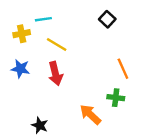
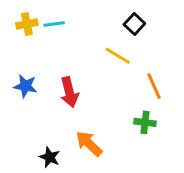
yellow cross: (22, 34) -> (27, 24), moved
yellow line: (57, 45) -> (118, 56), moved
orange arrow: (90, 115) -> (89, 144), moved

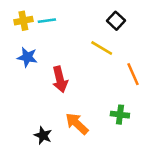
blue star: (25, 86) -> (27, 57), moved
green cross: (145, 122) -> (120, 115), moved

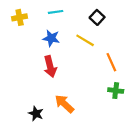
cyan line: (47, 21) -> (56, 12), moved
blue star: (27, 57) -> (51, 38), moved
green cross: (120, 115) -> (116, 91), moved

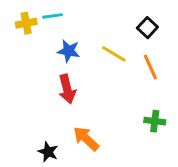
cyan line: (56, 12) -> (52, 16), moved
black square: (97, 17) -> (147, 28), moved
orange line: (111, 62) -> (150, 67), moved

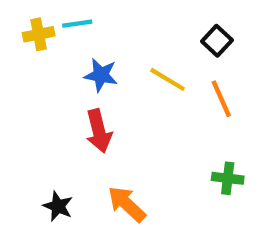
black star: (48, 152) -> (58, 206), moved

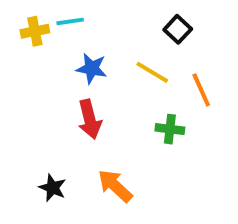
black square: (217, 41) -> (178, 29), moved
green cross: (228, 178) -> (170, 129), moved

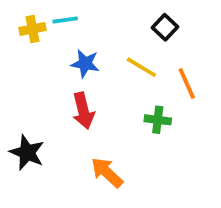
black star: (52, 188) -> (27, 153), moved, size x1.4

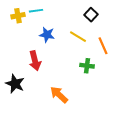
red arrow: (83, 111) -> (35, 61), moved

